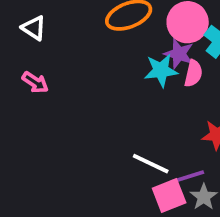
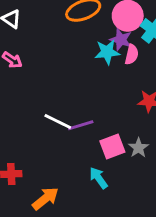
white line: (151, 164) -> (58, 122), moved
purple line: (187, 177) -> (81, 125), moved

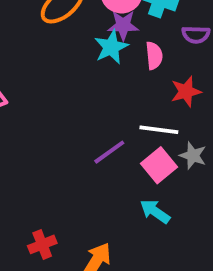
pink semicircle: (132, 54) -> (154, 56), moved
white line: (58, 122) -> (159, 130), moved

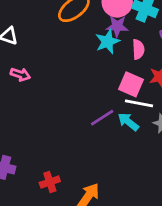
pink square: (159, 165) -> (131, 84), moved, turned -30
cyan arrow: (155, 211) -> (128, 122), moved

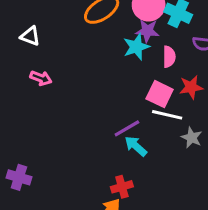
cyan arrow: (128, 122) -> (136, 146), moved
red cross: (50, 182) -> (122, 187), moved

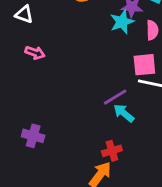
pink square: (160, 94) -> (144, 65), turned -30
purple cross: (19, 177) -> (33, 136), moved

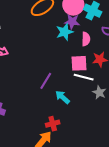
purple line: (115, 97) -> (46, 81), moved, turned -30

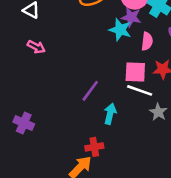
cyan star: (65, 32) -> (120, 30), turned 30
cyan arrow: (63, 97) -> (110, 114), turned 56

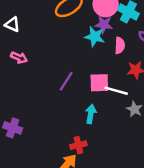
pink square: (135, 72) -> (99, 83), moved
purple line: (90, 91) -> (66, 81), moved

